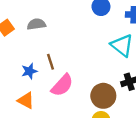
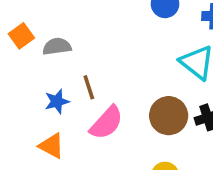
gray semicircle: (36, 24) -> (57, 46), moved
brown circle: (103, 96) -> (169, 116), moved

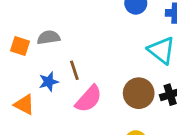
orange square: (21, 36) -> (20, 46), moved, turned -36
orange triangle: (52, 146) -> (24, 105), moved

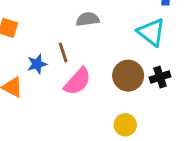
gray semicircle: (49, 37) -> (88, 19), moved

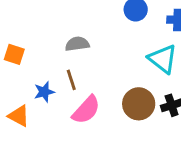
gray semicircle: (88, 19) -> (77, 44), moved

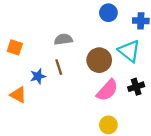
brown circle: (139, 104) -> (99, 60), moved
pink semicircle: (86, 110) -> (107, 90), moved

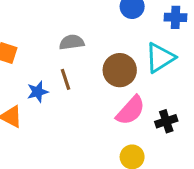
cyan triangle: (129, 51) -> (160, 58), turned 50
black cross: (136, 87) -> (166, 121), moved

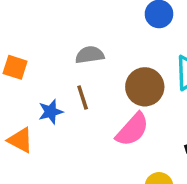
pink semicircle: (131, 110) -> (132, 129), moved

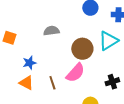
brown line: (83, 98) -> (52, 83), moved
orange triangle: (20, 140) -> (26, 83), moved

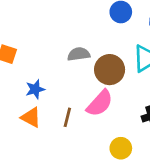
gray semicircle: (51, 31) -> (79, 54), moved
brown line: (52, 83) -> (67, 117), turned 32

